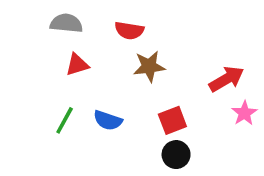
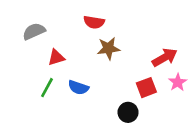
gray semicircle: (66, 23) -> (34, 31), moved, turned -30
red triangle: (77, 65) -> (56, 57), moved
red square: (172, 120) -> (146, 88), moved

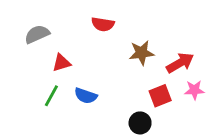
brown star: (108, 48) -> (141, 53), moved
pink star: (178, 82) -> (194, 90), turned 30

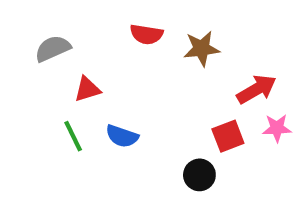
brown star: (141, 53) -> (201, 49), moved
green line: (51, 96) -> (73, 136), turned -55

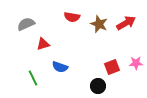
brown star: (201, 49) -> (99, 24), turned 30
red arrow: (257, 89) -> (126, 23), moved
green line: (73, 136) -> (33, 78), moved

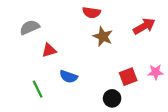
red semicircle: (72, 17) -> (91, 12), moved
brown star: (99, 24) -> (103, 37), moved

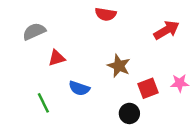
brown star: (103, 37) -> (119, 66), moved

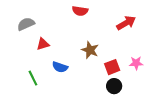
black circle: (129, 113) -> (114, 86), moved

